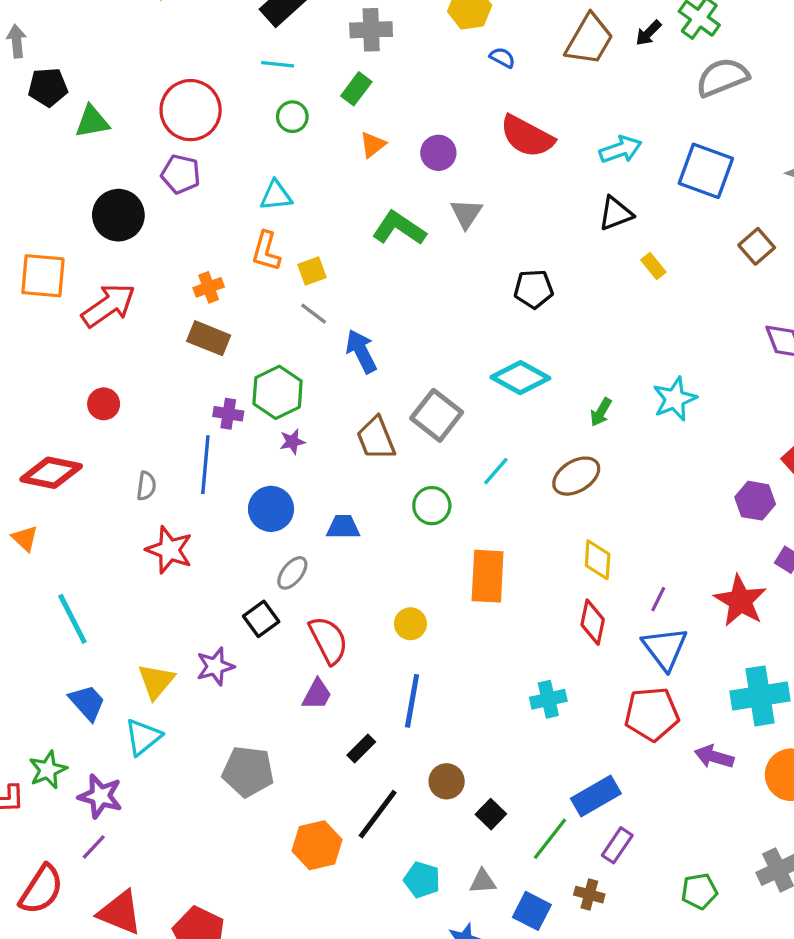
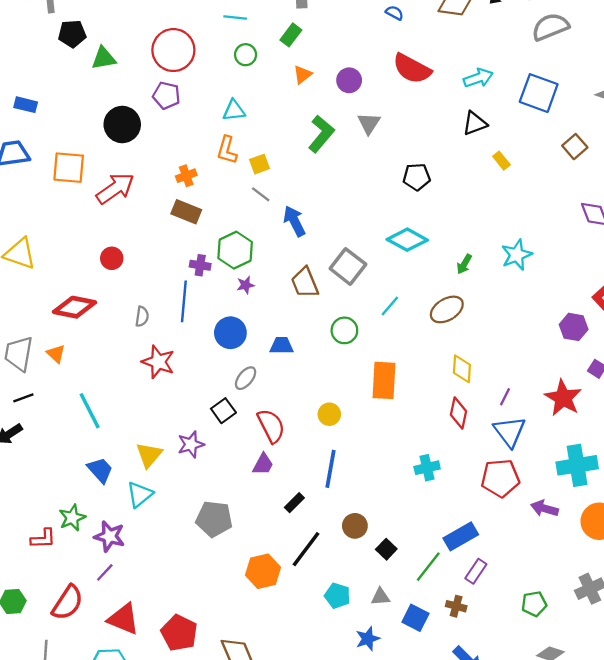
green L-shape: (399, 228) -> (321, 134), turned 96

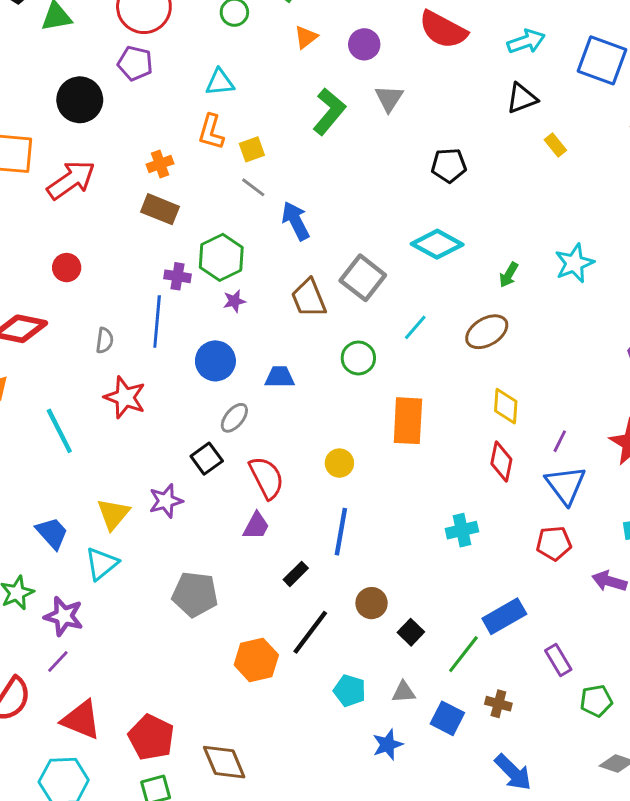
cyan line: (90, 411) -> (59, 431), moved
red pentagon: (500, 478) -> (554, 543), size x0.7
purple rectangle: (476, 571) -> (558, 660), moved, turned -65

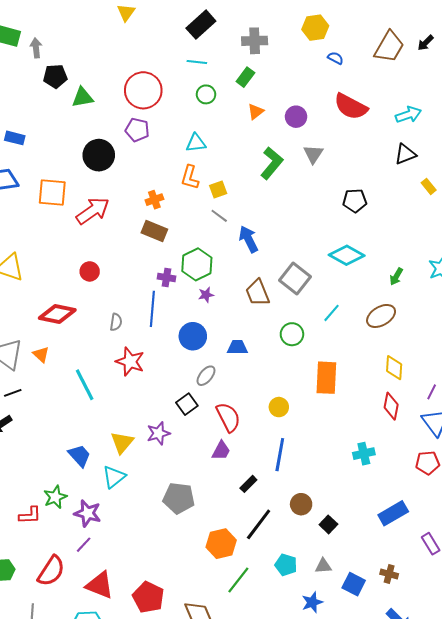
green line: (463, 654) -> (238, 580), moved

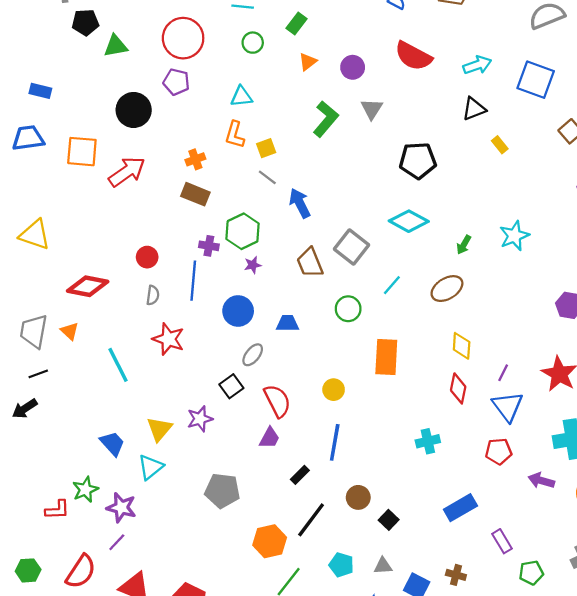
black pentagon: (355, 201) -> (418, 161), size x1.4
red circle: (90, 271) -> (147, 257), moved

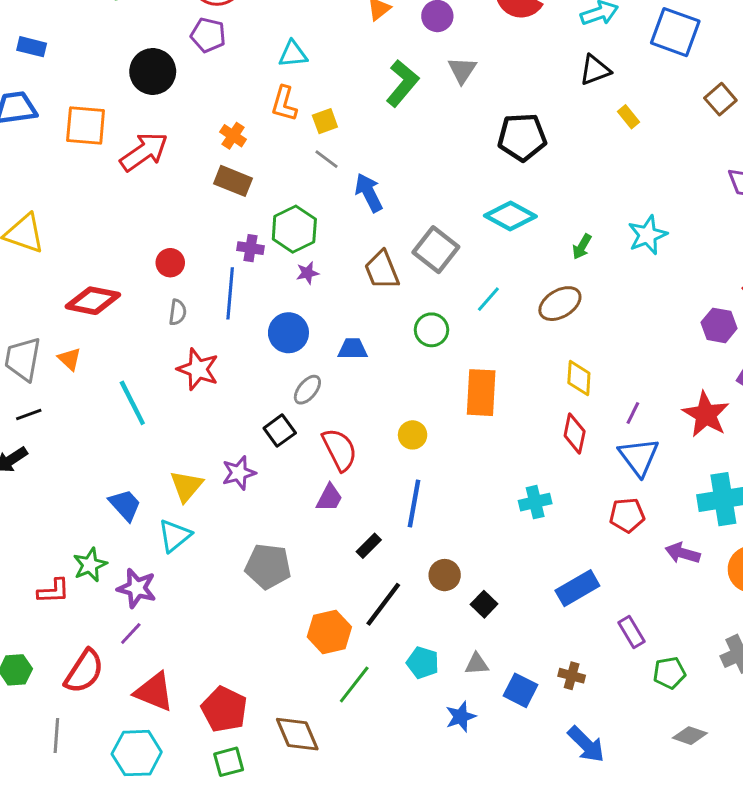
orange cross: (195, 159) -> (233, 136), turned -36

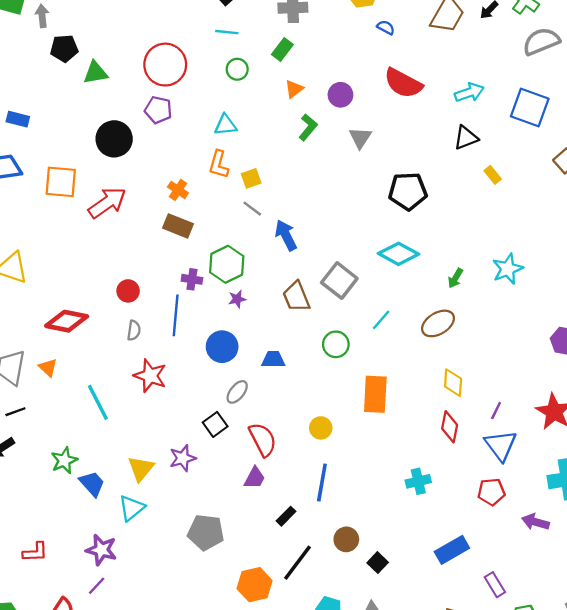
green L-shape: (402, 83) -> (308, 127), moved, size x0.7
green star: (90, 565) -> (64, 460), moved

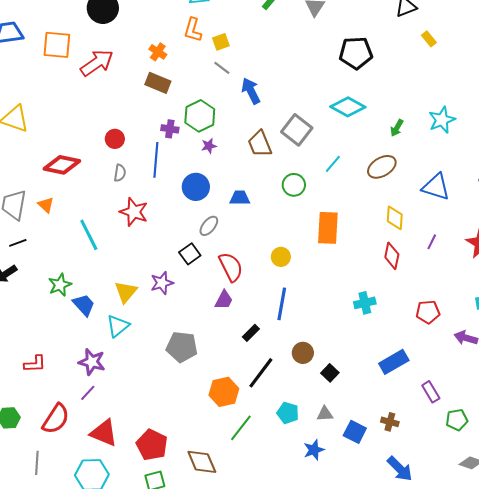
blue triangle: (501, 445) -> (436, 187), moved, turned -36

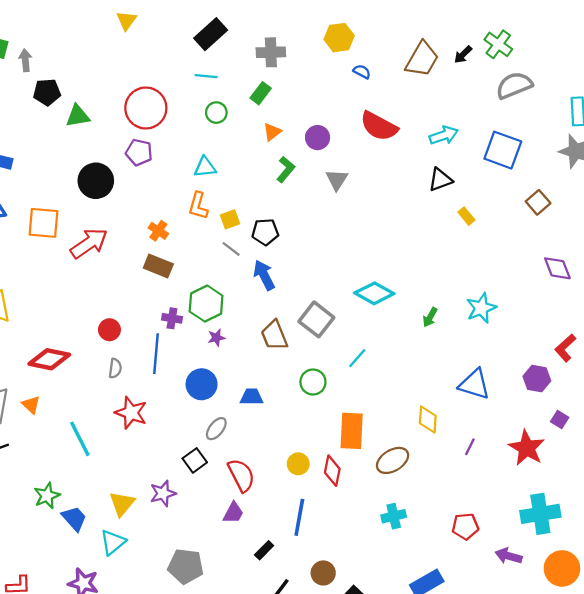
black pentagon: (356, 53) -> (265, 232), moved, size x0.7
brown ellipse: (382, 167) -> (393, 460), moved
red diamond: (392, 256) -> (332, 471), moved

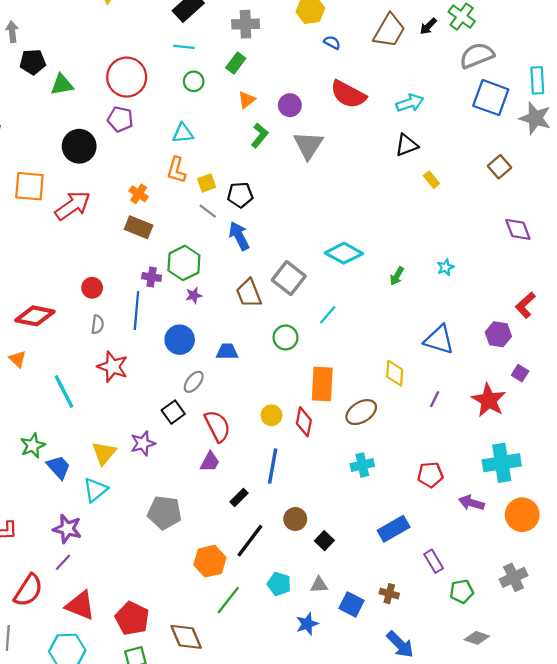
blue square: (503, 150) -> (491, 98), moved
gray triangle: (337, 180) -> (308, 145), size x1.4
cyan star: (481, 308) -> (445, 267), size x0.6

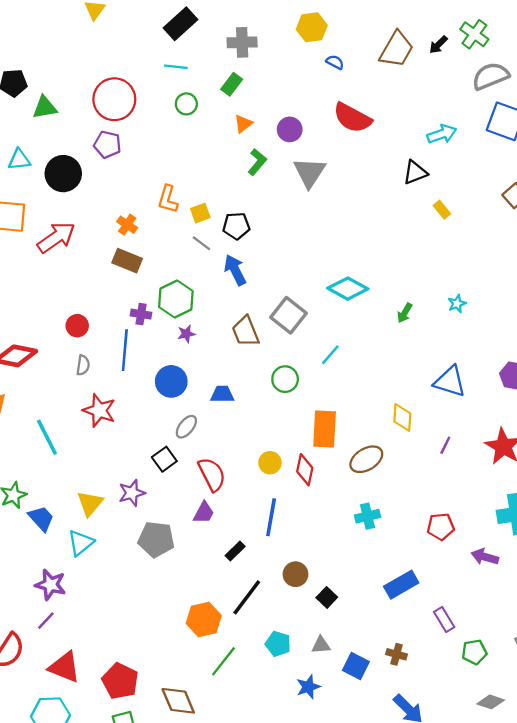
cyan arrow: (410, 103) -> (442, 134), moved
cyan triangle: (183, 133) -> (19, 160), moved
gray pentagon: (165, 513) -> (156, 539), moved

